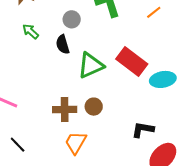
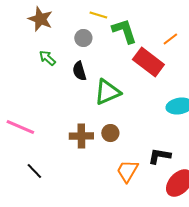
gray circle: (72, 19) -> (83, 38), moved
red rectangle: (132, 61) -> (148, 62), moved
orange trapezoid: (76, 143) -> (127, 171), moved

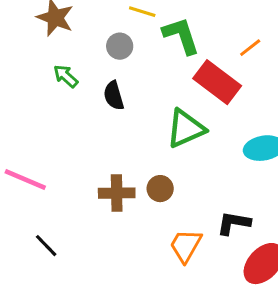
green triangle: (107, 92) -> (186, 129), moved

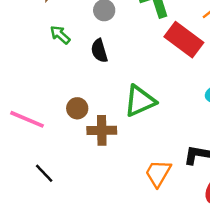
green triangle: (186, 129) -> (140, 101), moved
brown circle: (160, 189) -> (77, 108), moved

